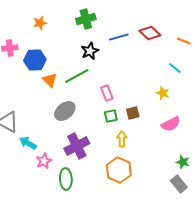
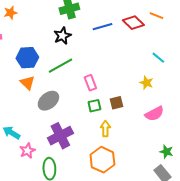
orange star: (40, 23) -> (10, 13), moved
orange line: (184, 41) -> (156, 16), moved
black star: (90, 51) -> (62, 36), moved
blue hexagon: (35, 60) -> (27, 58), moved
orange triangle: (50, 80) -> (27, 83), moved

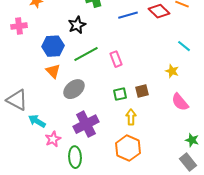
black star: (62, 36) -> (77, 25), moved
pink rectangle: (90, 83) -> (116, 59), moved
pink semicircle: (154, 114) -> (180, 102), turned 78

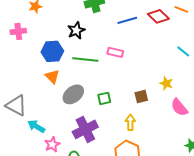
green line: (86, 54) -> (85, 59), turned 35
pink rectangle: (116, 59) -> (115, 52), moved, turned -56
yellow star: (172, 71) -> (166, 83), moved
green square: (120, 94) -> (104, 98), moved

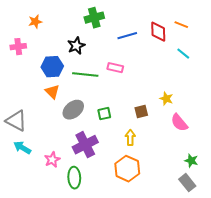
red diamond: (158, 16) -> (158, 32), turned 45
cyan line: (183, 51) -> (183, 54), moved
cyan arrow: (36, 126) -> (22, 148), moved

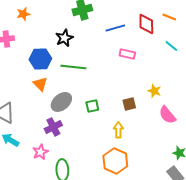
pink rectangle: (115, 68) -> (127, 54), moved
purple cross: (85, 145) -> (53, 127), moved, size x0.7

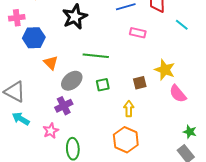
black star: (64, 38) -> (75, 17), size x1.4
blue hexagon: (40, 59) -> (34, 38), moved
green line: (73, 67) -> (96, 56), moved
yellow star: (154, 91) -> (165, 70), size x1.5

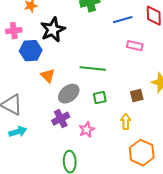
black star: (75, 17) -> (53, 30), moved
cyan arrow: (21, 119) -> (18, 132), turned 132
pink star: (51, 131) -> (87, 130), moved
orange hexagon: (126, 140) -> (142, 153), moved

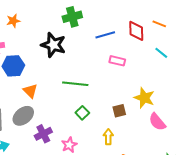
black star: (53, 30) -> (53, 45), moved, turned -30
gray ellipse: (69, 94) -> (23, 116), moved
green square: (100, 98) -> (82, 113), turned -32

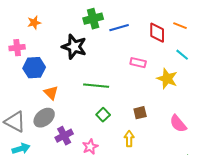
blue line: (105, 35) -> (119, 28), moved
yellow star: (144, 98) -> (167, 79), moved

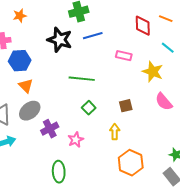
blue line: (119, 28) -> (93, 36), moved
orange triangle: (51, 93) -> (26, 86), moved
pink semicircle: (178, 124) -> (164, 102), moved

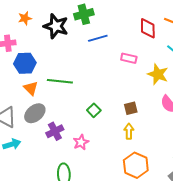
black star: (60, 40) -> (56, 26), moved
green line: (82, 79) -> (60, 81), moved
yellow arrow: (115, 132) -> (129, 131), moved

